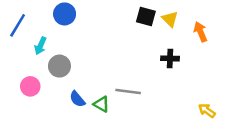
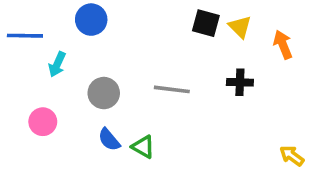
blue line: (18, 25) -> (25, 36), turned 60
gray circle: (59, 66) -> (104, 93), moved
gray line: (128, 91) -> (172, 89), moved

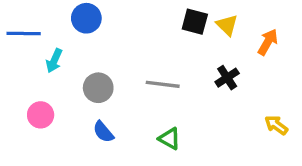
orange arrow: (283, 45) -> (268, 42), turned 52
black cross: (240, 82) -> (227, 78), turned -35
green triangle: (143, 147) -> (169, 139), moved
yellow arrow: (292, 156) -> (276, 125), moved

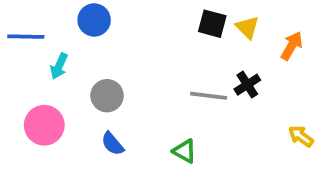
gray line: (163, 84) -> (209, 96), moved
pink circle: (41, 115) -> (44, 125), size x1.4

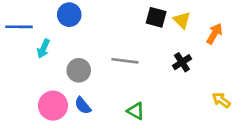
gray line: (209, 96) -> (125, 61), moved
pink circle: (44, 125) -> (53, 106), moved

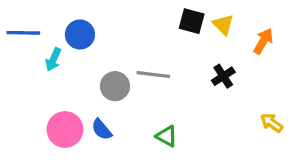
blue circle: (69, 15) -> (80, 35), moved
gray circle: (79, 70) -> (115, 86), moved

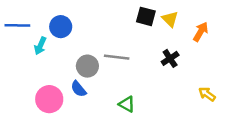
blue semicircle: (102, 129) -> (78, 89), moved

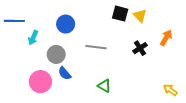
blue circle: (61, 27) -> (66, 24), moved
orange arrow: (201, 32) -> (166, 38), moved
gray circle: (87, 66) -> (56, 54), moved
yellow arrow: (207, 94) -> (170, 90), moved

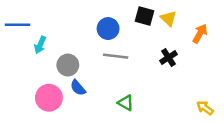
blue circle: (66, 24) -> (108, 29), moved
orange arrow: (166, 38) -> (200, 34), moved

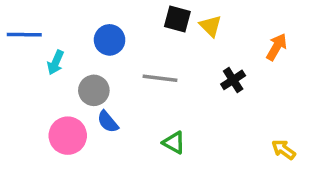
black square: (145, 16) -> (177, 19), moved
yellow triangle: (168, 18) -> (210, 26), moved
blue circle: (108, 29) -> (110, 40), moved

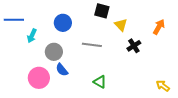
yellow triangle: (210, 26) -> (121, 25), moved

